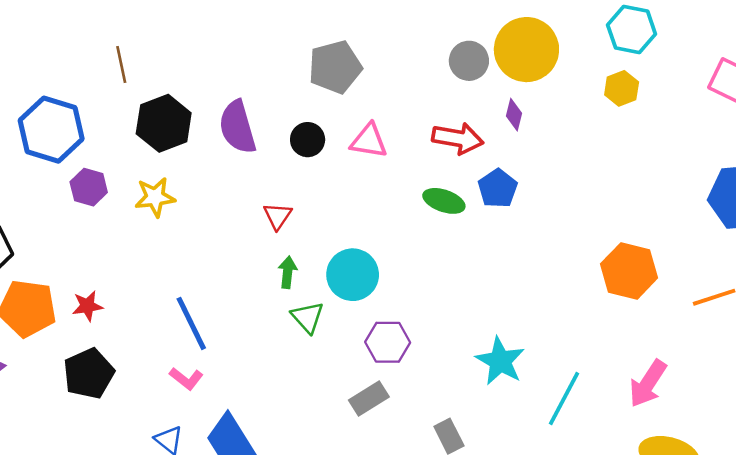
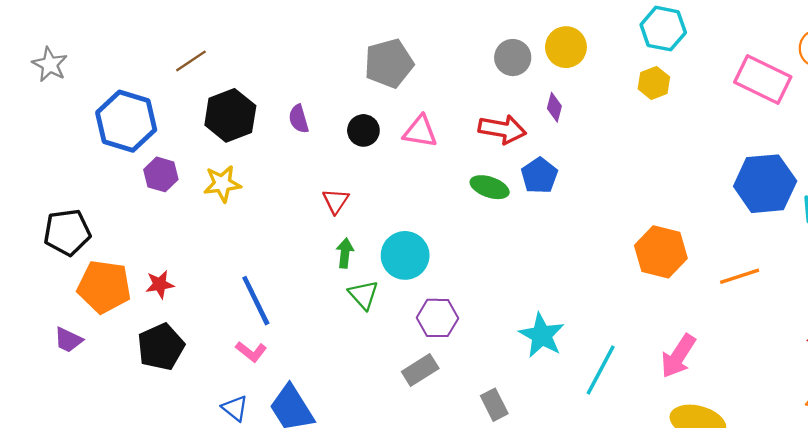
yellow circle: (526, 50) -> (566, 47), size x0.7
brown line: (121, 65) -> (191, 61), turned 68
purple semicircle: (238, 127) -> (299, 119), size x0.6

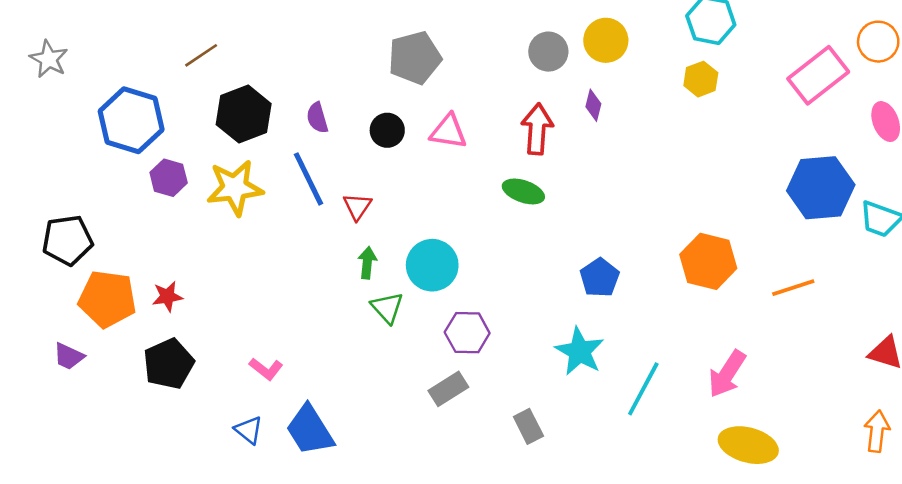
pink rectangle: (763, 79) -> (818, 75), turned -64
red arrow: (502, 129) -> (537, 129), turned -96
blue pentagon: (539, 176) -> (600, 278), moved
yellow star: (222, 184) -> (235, 188), size x1.4
blue line: (256, 301) -> (309, 179), moved

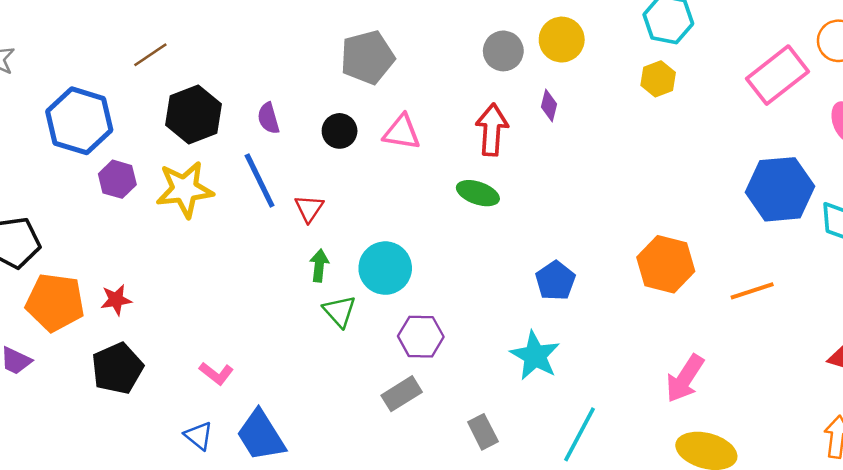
cyan line: (643, 389) -> (579, 434), moved

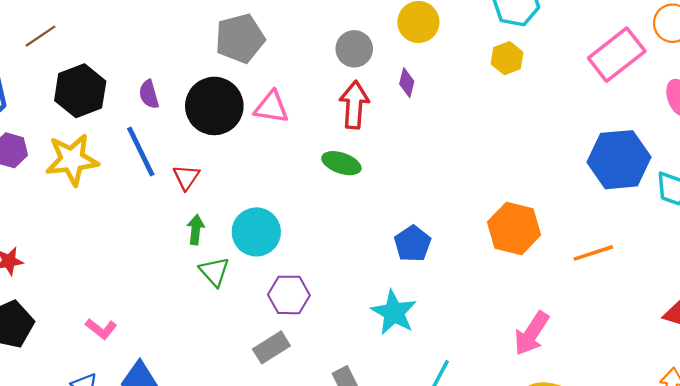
gray circle: (503, 51) -> (354, 49), moved
black circle: (340, 131) -> (214, 106), size x1.8

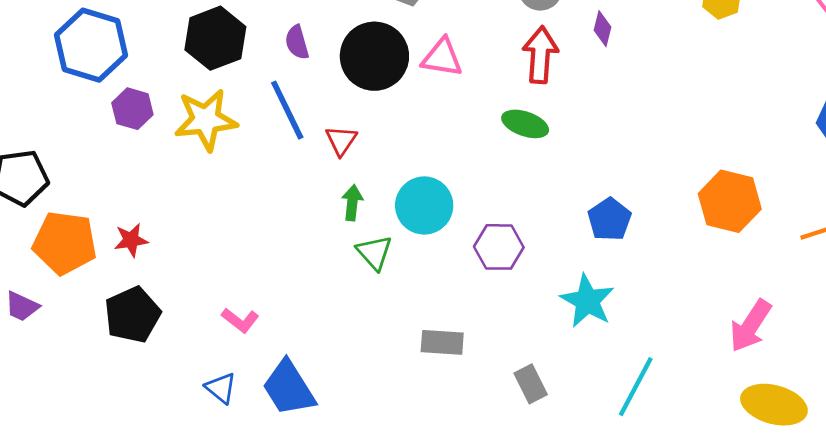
purple hexagon: (289, 295) -> (499, 247), moved
gray rectangle: (271, 347) -> (442, 342), turned 36

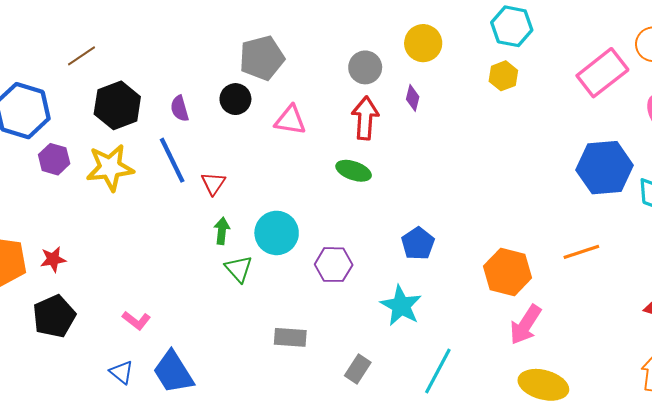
black circle: (374, 56) -> (235, 99), moved, size x0.6
orange hexagon: (730, 201) -> (508, 272), moved
gray rectangle: (531, 384) -> (358, 369), turned 60

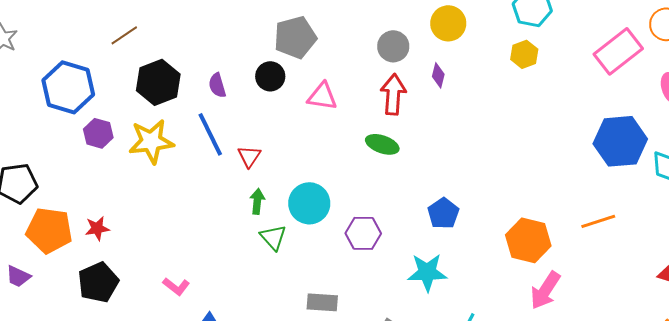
cyan star: (401, 306) -> (427, 272), turned -30

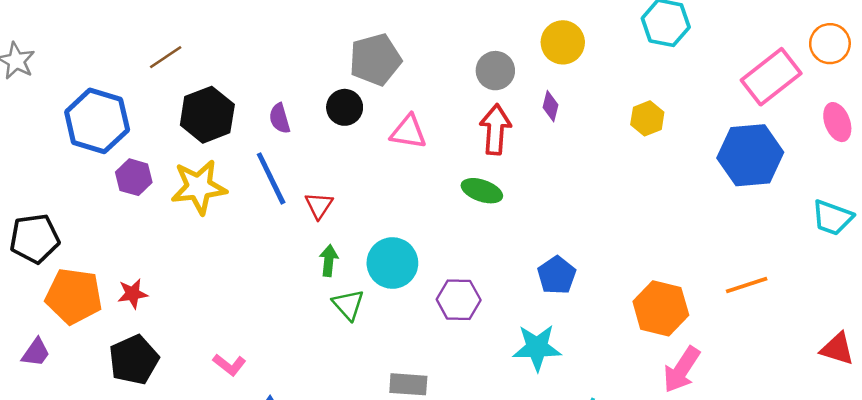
yellow hexagon: (524, 54) -> (647, 118), moved
blue hexagon: (620, 141) -> (750, 155), moved
purple trapezoid: (18, 276) -> (36, 352), turned -80

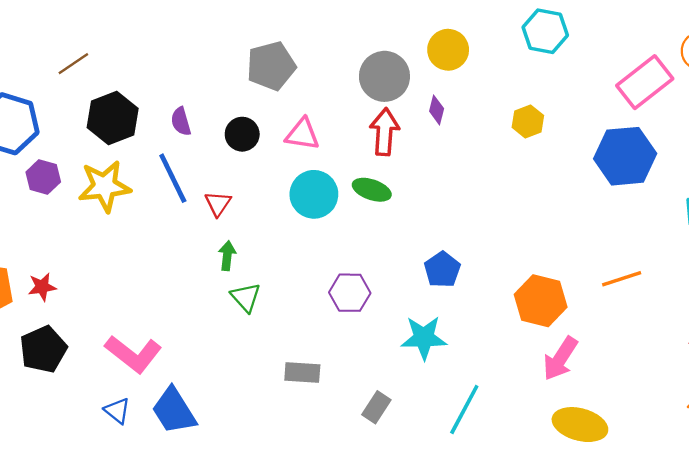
gray circle: (495, 71) -> (384, 76), size x1.4
black circle: (345, 107) -> (242, 134), moved
cyan circle: (392, 263) -> (314, 194), moved
pink L-shape: (229, 365) -> (133, 354), size x1.8

